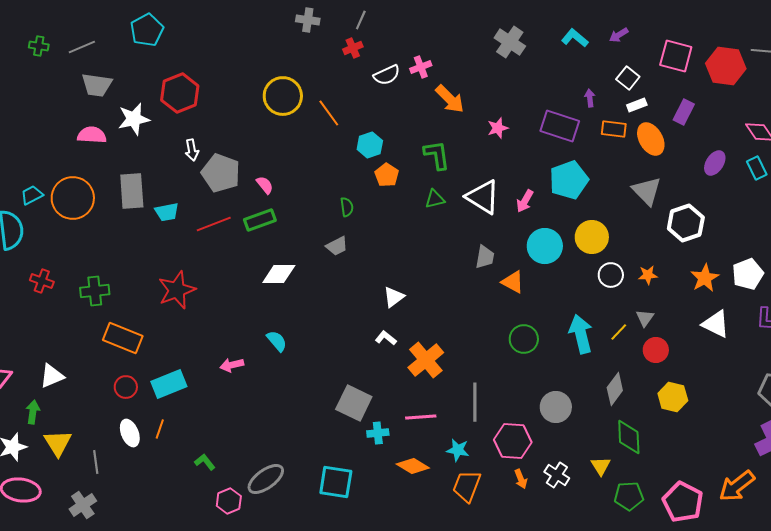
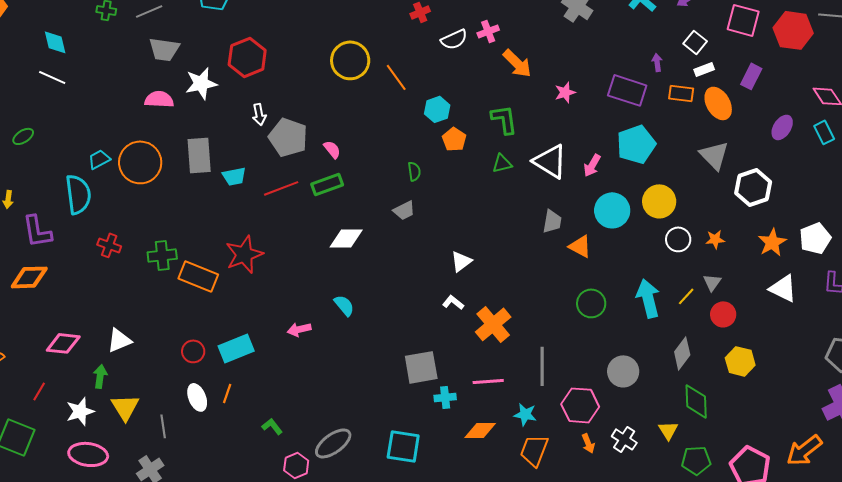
orange rectangle: (123, 338) -> (198, 276), moved
gray square: (354, 403) -> (421, 367), turned -36
orange diamond: (413, 466) -> (480, 430), turned -32

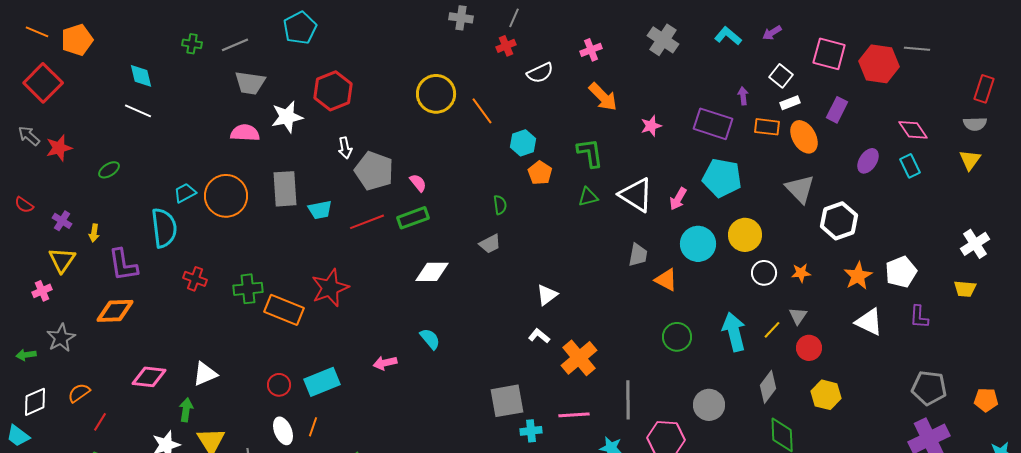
pink cross: (488, 31) -> (591, 50), moved
cyan pentagon: (636, 144) -> (722, 178), turned 30
red line: (39, 391) -> (100, 422), moved

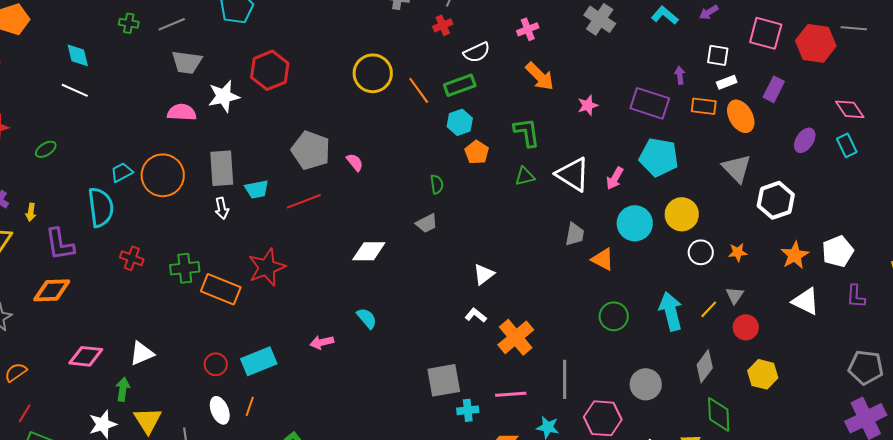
white square: (781, 76) -> (718, 55), turned -30
white arrow: (345, 148) -> (222, 208), moved
green rectangle: (413, 218) -> (460, 85), moved
red line: (100, 422) -> (25, 413), moved

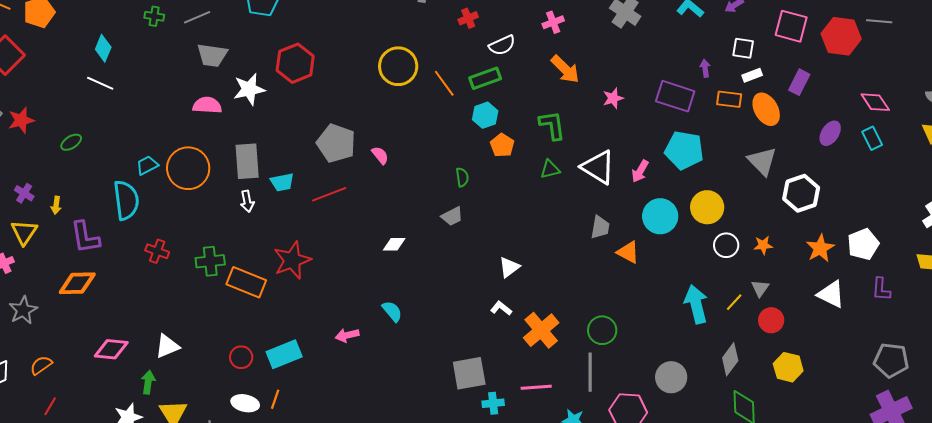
cyan diamond: (78, 55) -> (103, 48), turned 36
white diamond: (369, 251) -> (394, 244), size x0.7
green circle: (614, 316) -> (602, 330), moved
white ellipse: (220, 410) -> (245, 403), turned -56

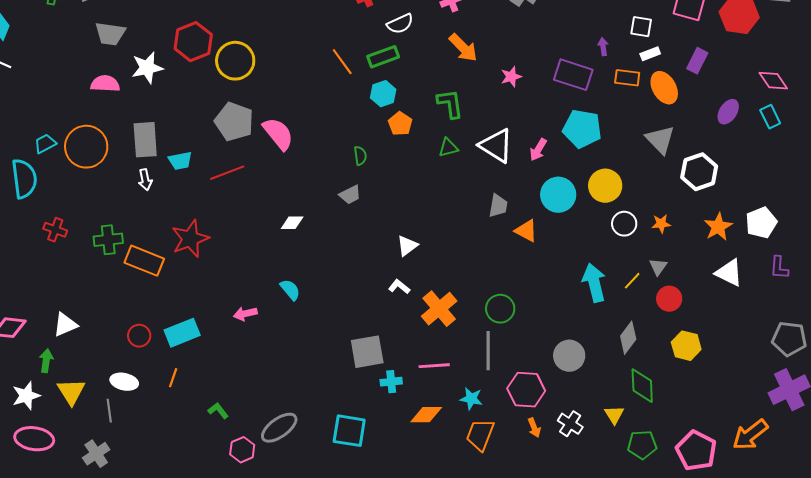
yellow circle: (398, 66) -> (235, 61), moved
pink semicircle: (380, 155) -> (278, 134), size x1.8
white ellipse: (245, 403) -> (124, 382), moved

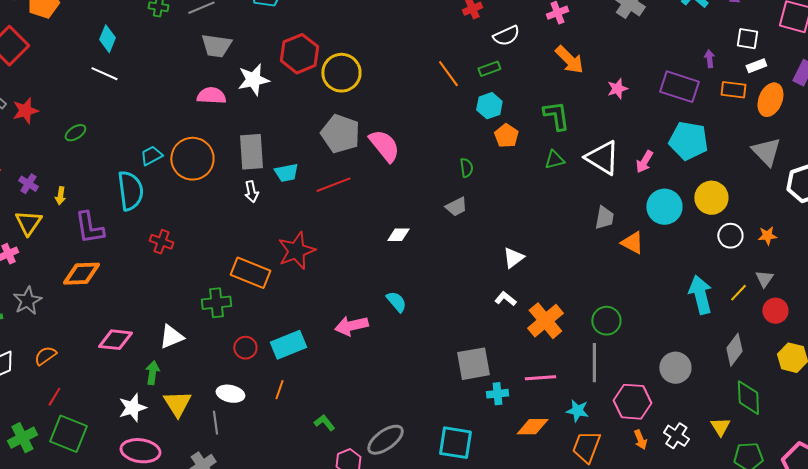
green rectangle: (383, 57) -> (489, 69), size x0.7
orange ellipse: (664, 88) -> (770, 100), turned 52
green cross: (108, 240) -> (216, 303), moved
pink arrow: (245, 314) -> (351, 326), size x1.4

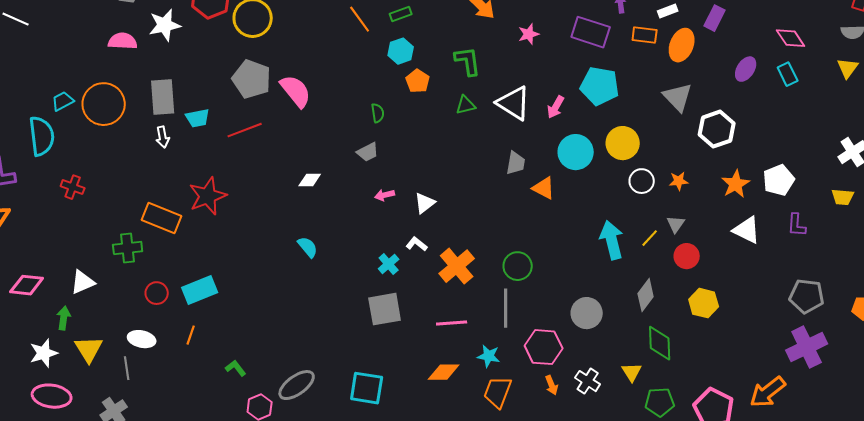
pink arrow: (351, 326) -> (385, 195), moved, size x0.6
cyan cross: (497, 394) -> (389, 264), moved, turned -35

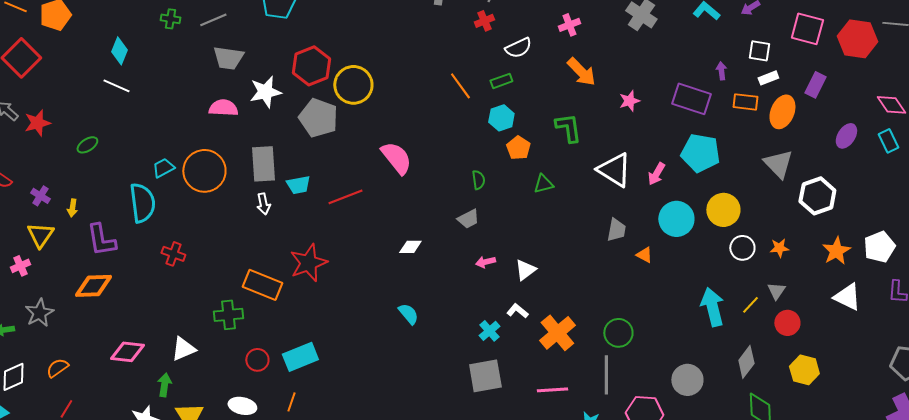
gray pentagon: (252, 79) -> (318, 118), moved
green triangle: (466, 105) -> (543, 184), moved
orange triangle: (544, 188) -> (644, 255), size x0.7

